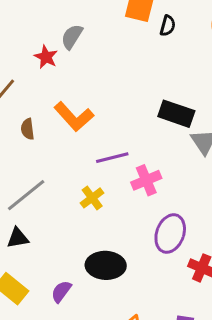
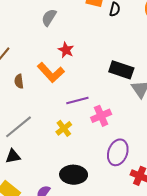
red star: (46, 57) -> (66, 50), moved

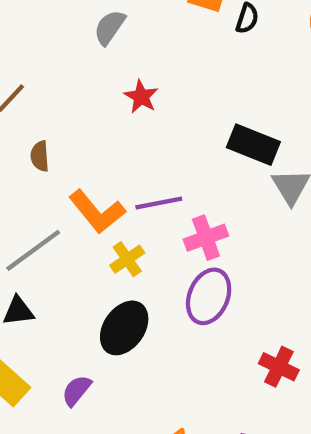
orange L-shape: (51, 72) -> (97, 212), moved
purple ellipse: (118, 152) -> (209, 296), moved
black ellipse: (74, 175) -> (124, 328), moved, turned -60

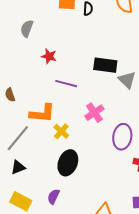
purple line: (159, 203) -> (66, 84), moved, turned 40
orange L-shape: (97, 212) -> (42, 113), turned -32
purple ellipse: (209, 296) -> (122, 137), moved

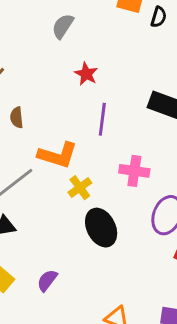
purple line: (66, 84) -> (102, 119), turned 70
pink cross: (94, 113) -> (134, 171), turned 30
black ellipse: (68, 163) -> (101, 228), moved, turned -60

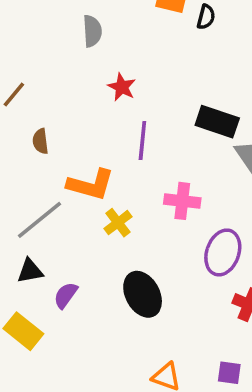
gray semicircle: (63, 26) -> (92, 31), turned 145
black ellipse: (101, 228) -> (143, 294), moved
purple semicircle: (47, 280) -> (66, 295), moved

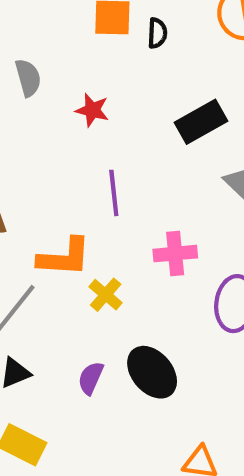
red star: (122, 87) -> (92, 110), moved
black rectangle: (217, 122) -> (201, 122), moved, turned -36
purple semicircle: (66, 295) -> (91, 378), moved

